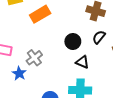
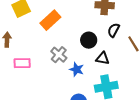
gray cross: (34, 58) -> (59, 55), moved
blue star: (19, 73) -> (77, 69), moved

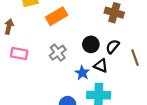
black semicircle: (114, 30) -> (113, 47), moved
blue star: (77, 69) -> (82, 73), moved

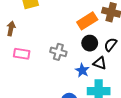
orange rectangle: (57, 16) -> (87, 21), moved
gray cross: (58, 53) -> (58, 52), turned -35

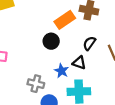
black circle: (90, 43) -> (51, 41), moved
gray cross: (58, 52) -> (36, 84), moved

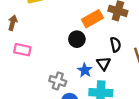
black semicircle: (89, 43) -> (116, 45), turned 128
black triangle: (79, 63) -> (104, 63), turned 32

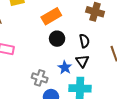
orange rectangle: (92, 19) -> (51, 16), moved
black semicircle: (116, 45) -> (84, 41), moved

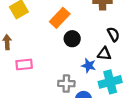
black semicircle: (84, 41) -> (113, 34), moved
black triangle: (82, 61) -> (104, 54), turned -32

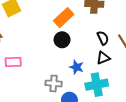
orange rectangle: (60, 18) -> (64, 18), moved
black triangle: (104, 54) -> (103, 58), moved, turned -32

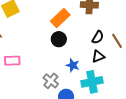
black semicircle: (103, 38) -> (98, 37), turned 56
gray cross: (54, 83) -> (51, 81), turned 35

